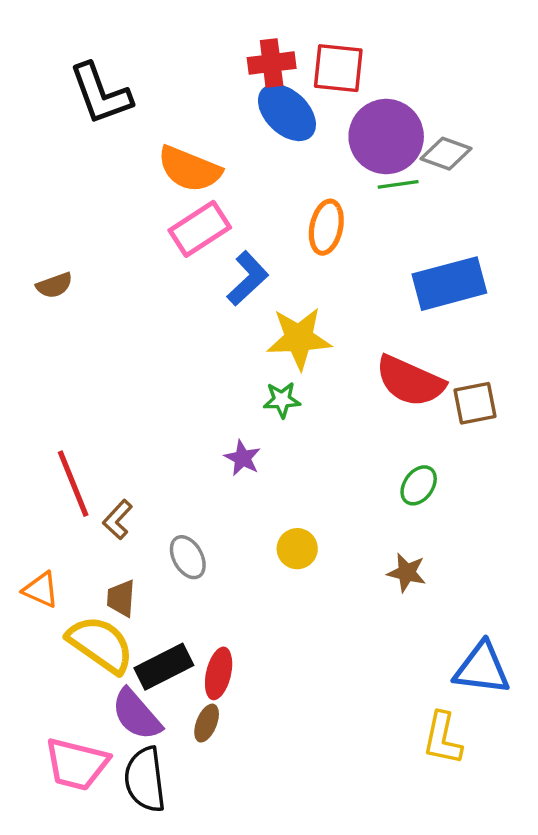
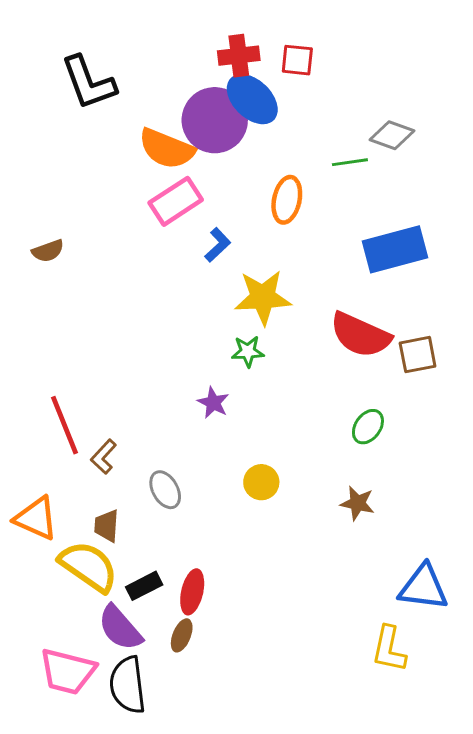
red square: (338, 68) -> (297, 60), size x0.7
purple circle: (386, 137) -> (215, 120), moved
blue L-shape: (248, 278) -> (218, 245), size x0.7
orange triangle: (41, 590) -> (36, 518), size x1.4
black rectangle: (164, 667) -> (144, 586), size x0.7

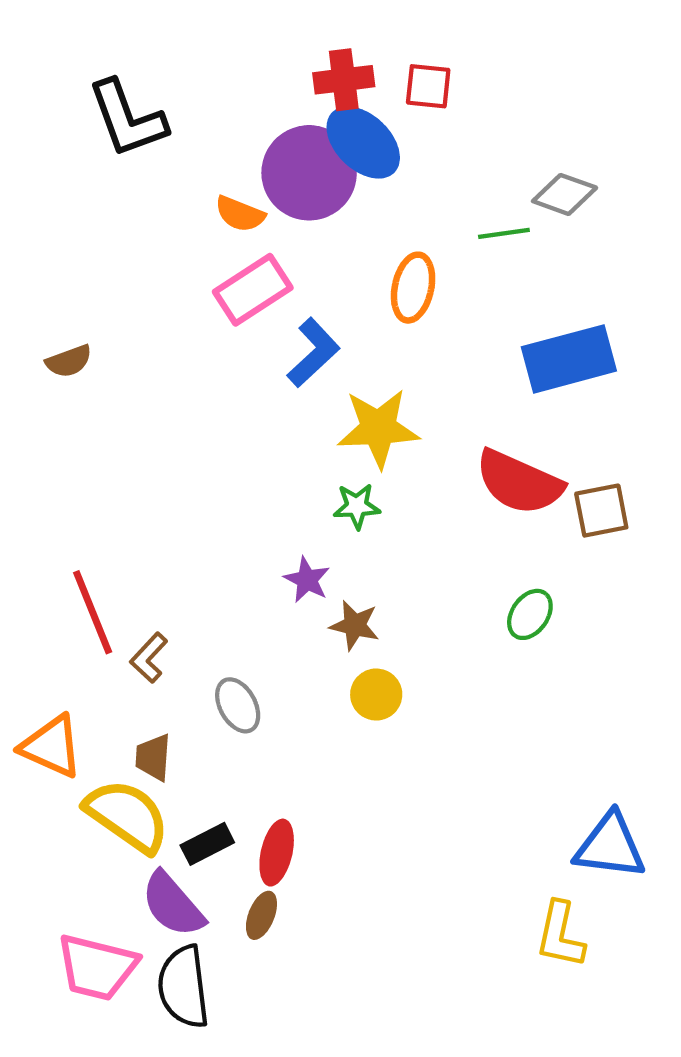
orange semicircle: (167, 149) -> (240, 214), size x0.6
blue L-shape: (218, 245) -> (313, 352), size x1.4
brown star: (357, 503) -> (355, 625), moved

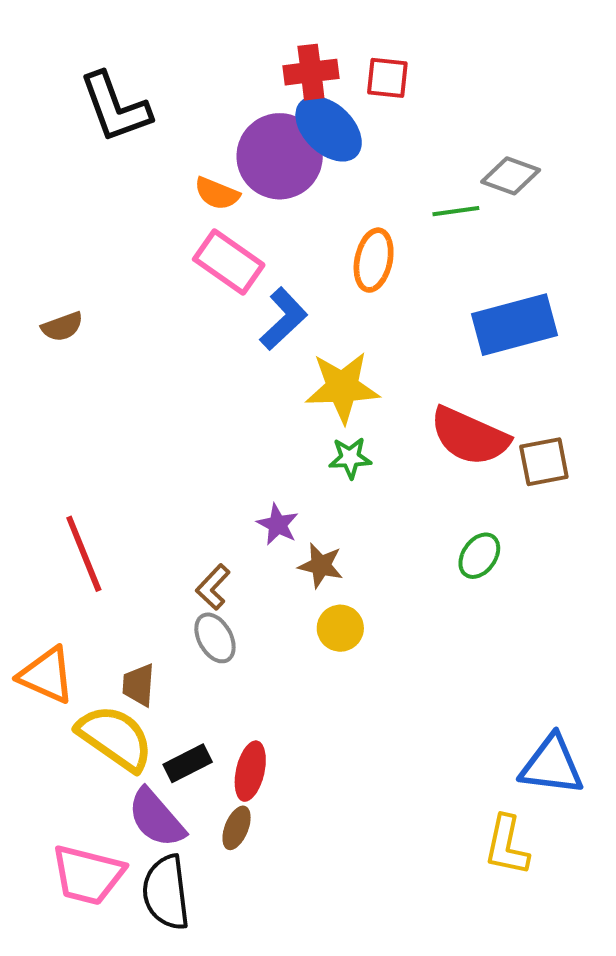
pink rectangle: (253, 290) -> (229, 262), turned 68
green star: (357, 506) -> (350, 458), moved
brown L-shape: (149, 658) -> (213, 587), moved

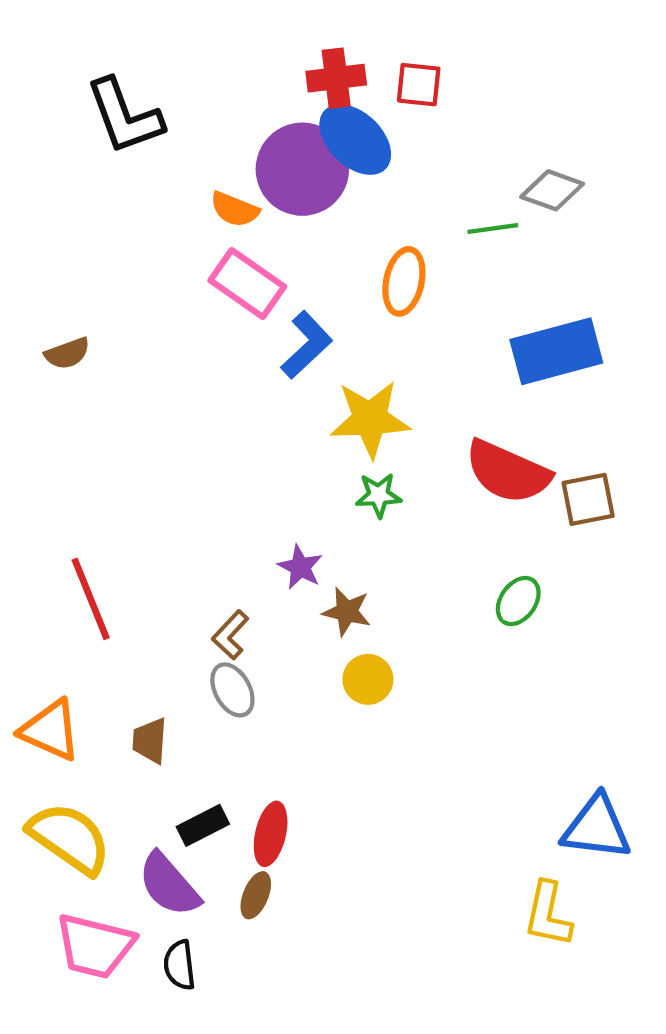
yellow semicircle: (115, 738) -> (69, 838), moved
black semicircle: (166, 892) -> (180, 965), size x0.6

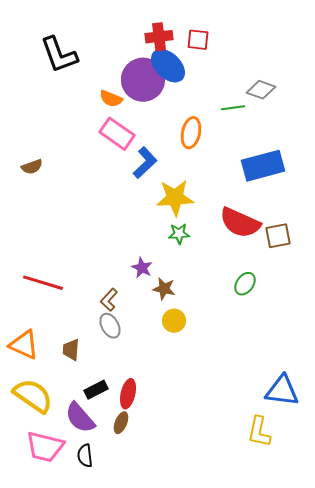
red line: (91, 599) -> (43, 283), turned -51

